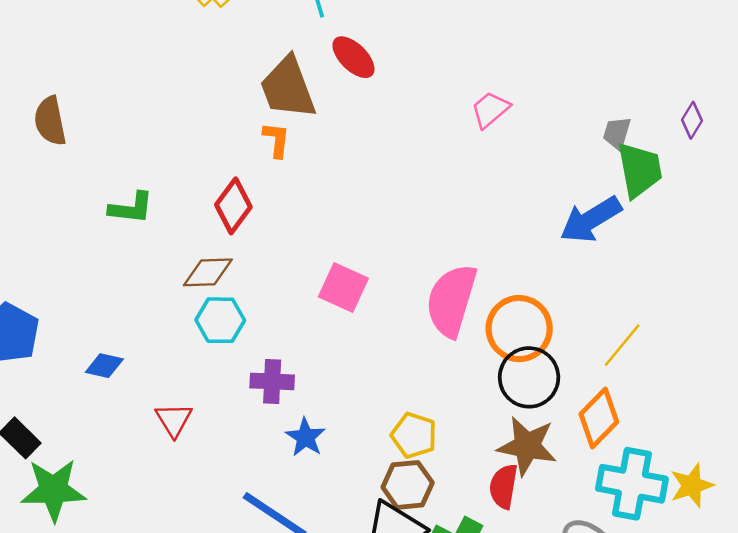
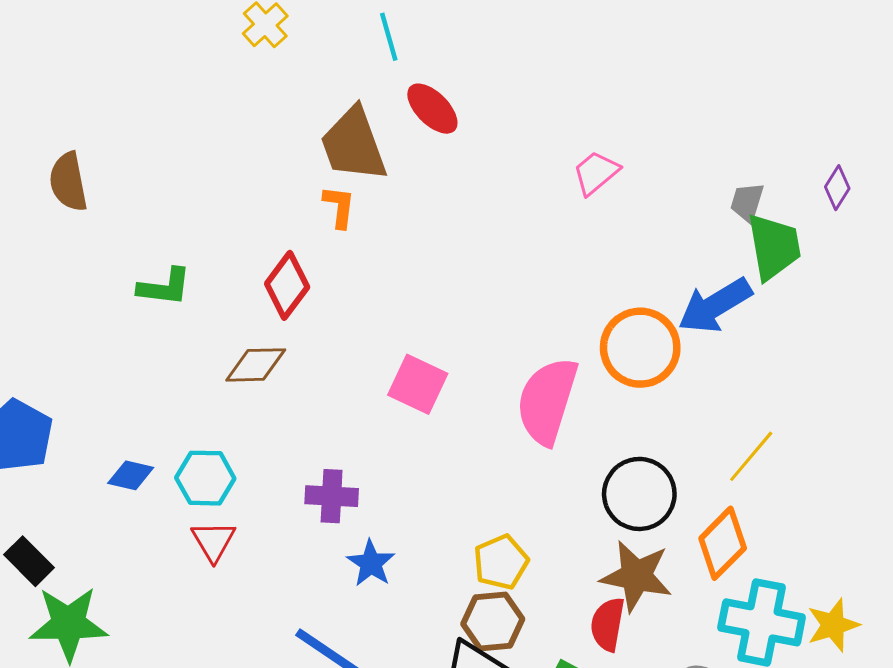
cyan hexagon: (220, 320) -> (205, 478), moved
orange circle: (519, 329) -> (640, 348), moved
yellow pentagon: (414, 435) -> (501, 562), turned 30

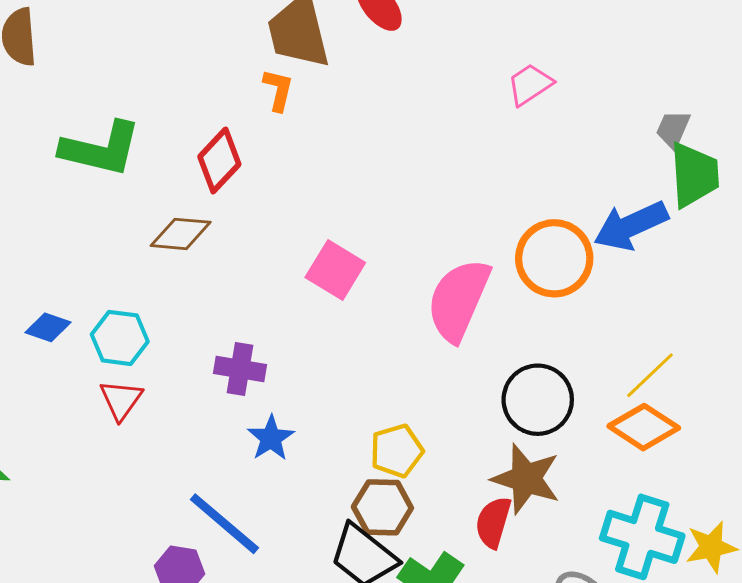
green L-shape: (165, 287) -> (101, 149), size x1.5
orange diamond: (723, 543) -> (644, 427), moved, turned 72

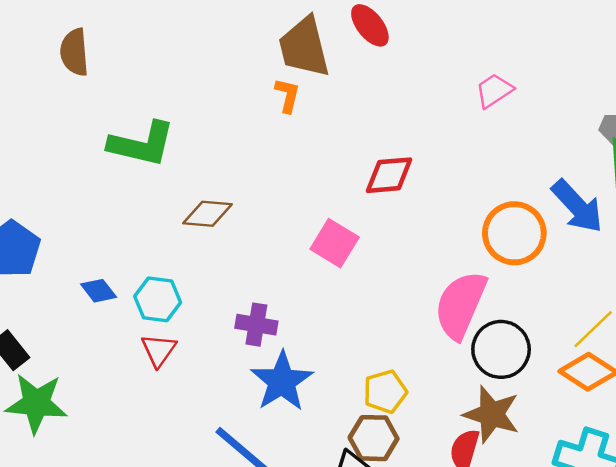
red diamond: (219, 160) -> (389, 175), moved, turned 42
blue arrow: (631, 226) -> (577, 206), turned -108
pink semicircle: (459, 300) -> (460, 305), moved
blue diamond: (48, 327) -> (99, 291), turned 33
blue star: (271, 438) -> (282, 381), size x1.6

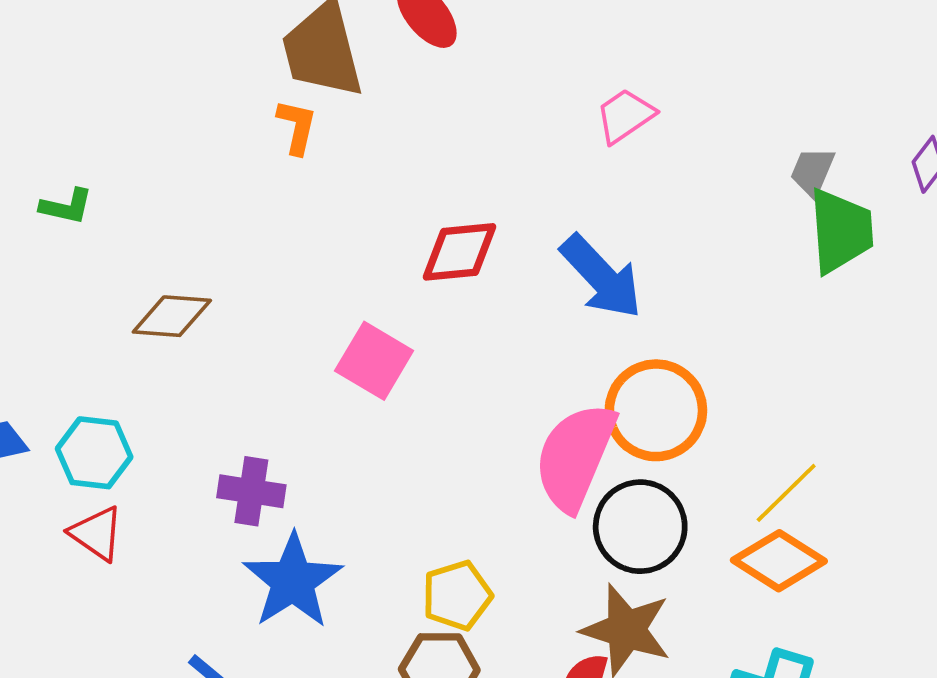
green L-shape: (142, 144) -> (66, 206), size x0.5
blue arrow: (577, 206) -> (601, 277), moved
orange circle: (514, 233) -> (656, 410), moved
red triangle: (159, 350) -> (97, 533), turned -30

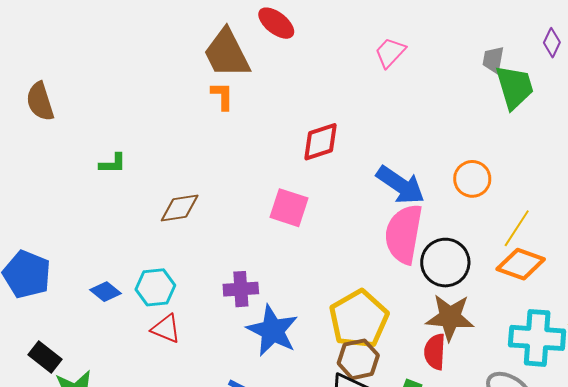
blue arrow: (601, 277) -> (401, 185), moved
orange circle: (656, 410) -> (472, 179), moved, size x0.7
yellow pentagon: (457, 596) -> (359, 319), size x1.6

